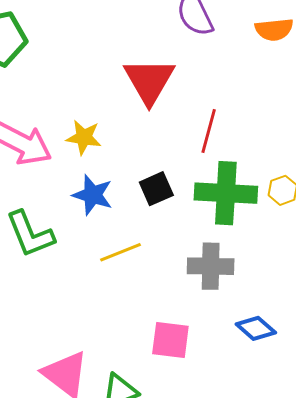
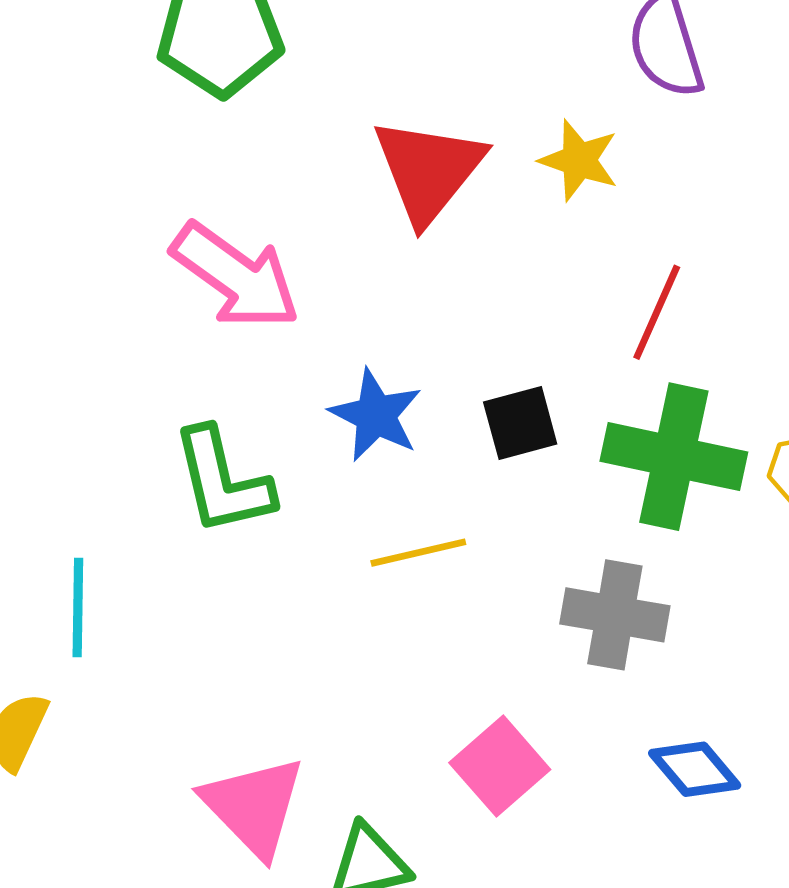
red triangle: (149, 81) -> (428, 170), moved
yellow star: (84, 137) -> (579, 160), moved
pink square: (170, 340) -> (500, 766), turned 33

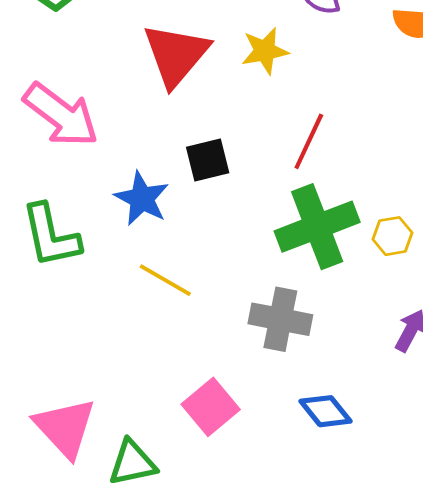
yellow star: (579, 160) -> (265, 51), turned -30
black square: (520, 423) -> (208, 160), moved
green cross: (674, 457) -> (317, 227), turned -34
yellow line: (418, 553) -> (165, 280), turned 42

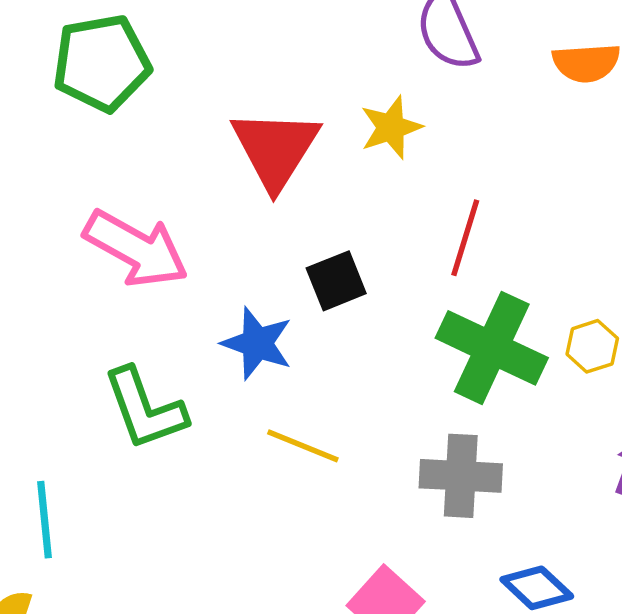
green cross: (317, 227) -> (492, 348), turned -36

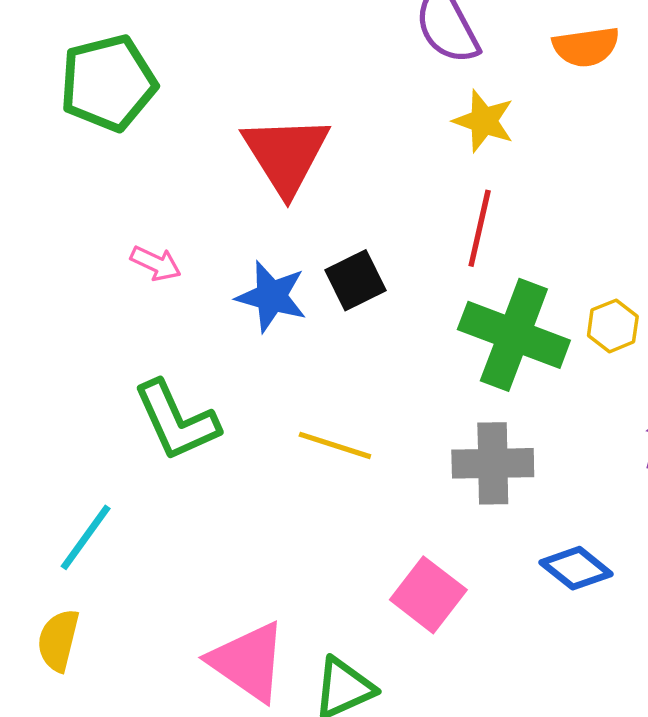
yellow star: (391, 127) -> (484, 121), moved, turned -30
pink arrow: (136, 249) -> (156, 263), size x0.5
blue star: (257, 343) -> (271, 296), moved
cyan line: (44, 520) -> (86, 537), turned 46

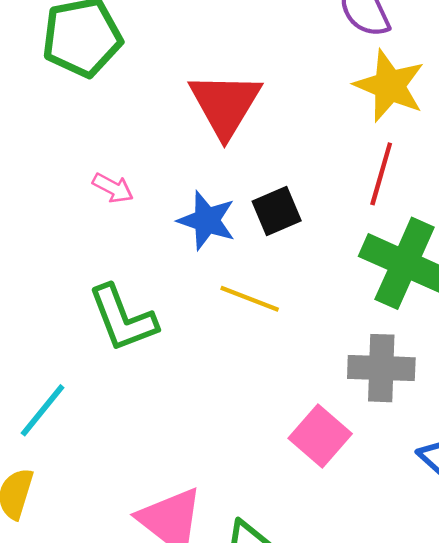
yellow star: (484, 121) -> (389, 86), size x1.4
yellow line: (335, 445) -> (250, 299), moved
pink square: (428, 595) -> (320, 436), moved

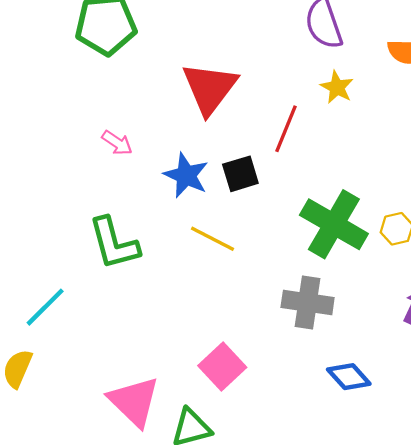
yellow star: (389, 86) -> (337, 87), size x0.6
red line: (381, 174) -> (286, 129), moved
pink square: (320, 436) -> (222, 366), moved

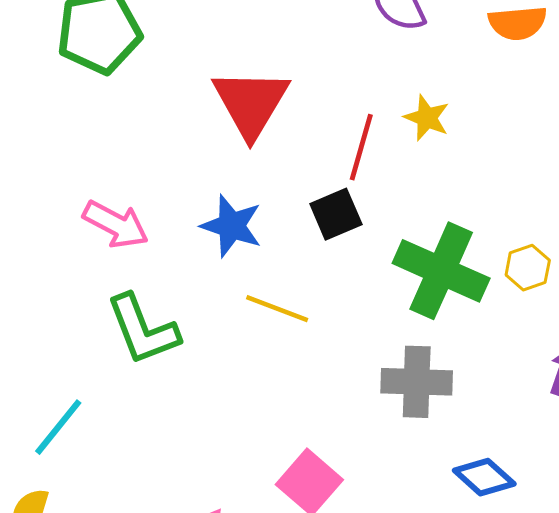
yellow star: (337, 87) -> (427, 118), moved
pink arrow: (117, 143) -> (116, 224), moved, size x1.5
black square: (240, 174) -> (336, 214), moved

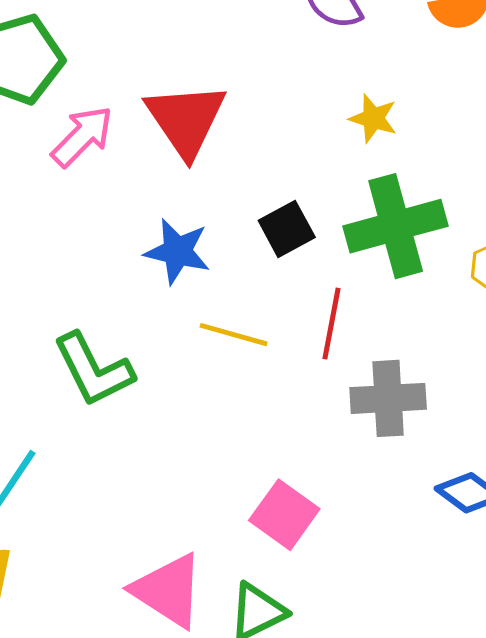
red line: (361, 147) -> (331, 324), moved
pink arrow: (116, 224) -> (82, 136), moved, turned -68
green cross: (441, 271) -> (396, 226), moved, turned -34

